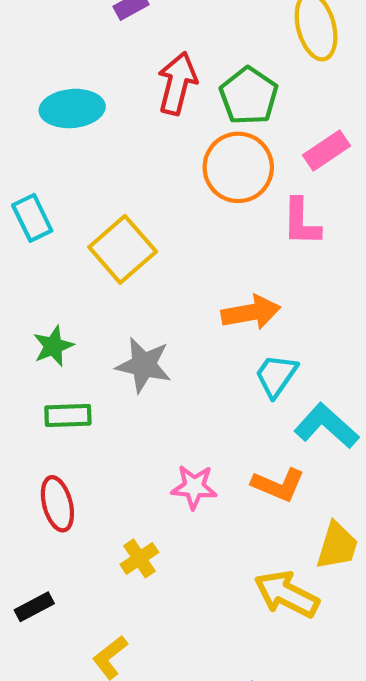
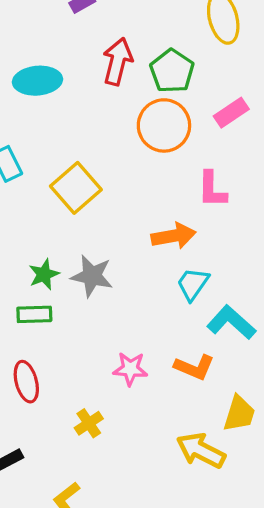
pink L-shape: (301, 222) -> (212, 189), moved
green star: (53, 346) -> (44, 274), moved

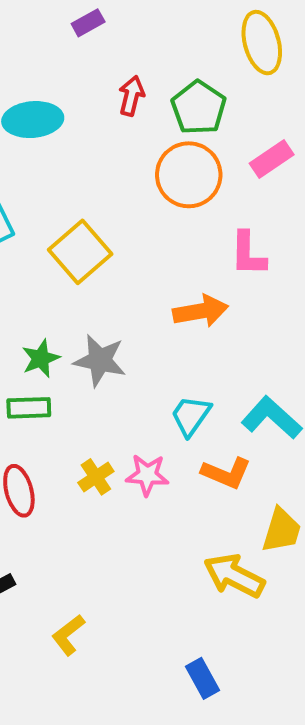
red arrow: (118, 61) -> (131, 96), size x0.7
cyan trapezoid: (193, 284) -> (191, 416), moved
yellow cross: (89, 423) -> (96, 477), moved

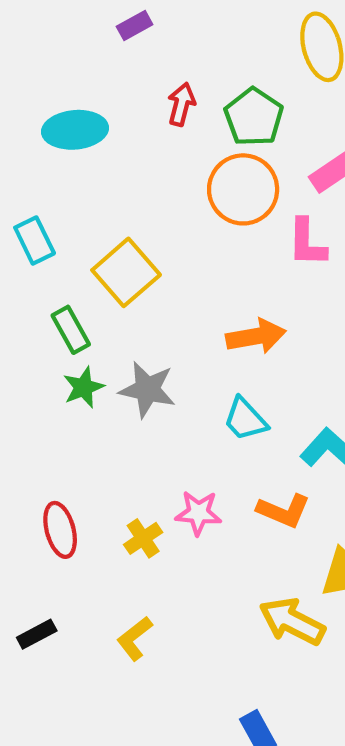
pink L-shape: (248, 254) -> (307, 243), moved
green rectangle: (29, 408) -> (71, 330), moved, turned 63
cyan trapezoid: (191, 416) -> (245, 419), moved, turned -78
yellow cross: (96, 477) -> (143, 538), moved
yellow L-shape: (68, 635) -> (135, 638), moved

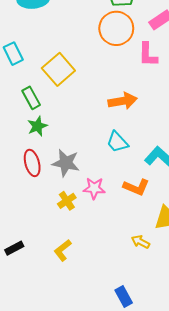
gray star: (147, 389) -> (66, 163), moved
red ellipse: (60, 530) -> (32, 163), moved
yellow arrow: (292, 621) -> (140, 242), size x0.6

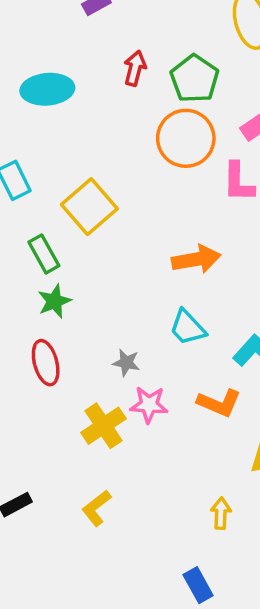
gray star: (66, 163) -> (126, 363), moved, size x0.6
yellow cross: (67, 201) -> (103, 426), size x1.4
yellow arrow: (140, 242) -> (221, 513), moved, turned 66

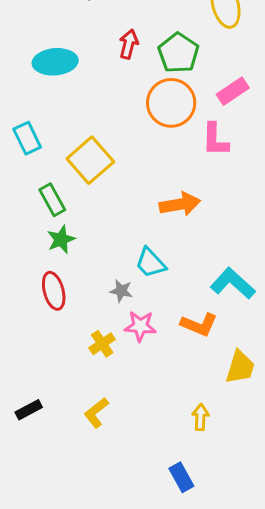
cyan trapezoid: (188, 328) -> (151, 263), moved
yellow cross: (103, 426) -> (102, 344), size x0.7

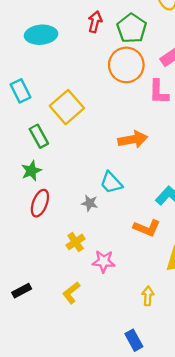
green star: (61, 239) -> (31, 171), moved
red ellipse: (54, 291) -> (40, 203), turned 36
pink star: (140, 326) -> (104, 261), moved

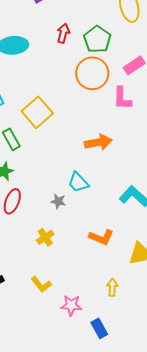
orange L-shape: (147, 228) -> (101, 237), moved
pink star: (104, 261) -> (71, 305), moved
yellow L-shape: (71, 293) -> (41, 284), turned -90

